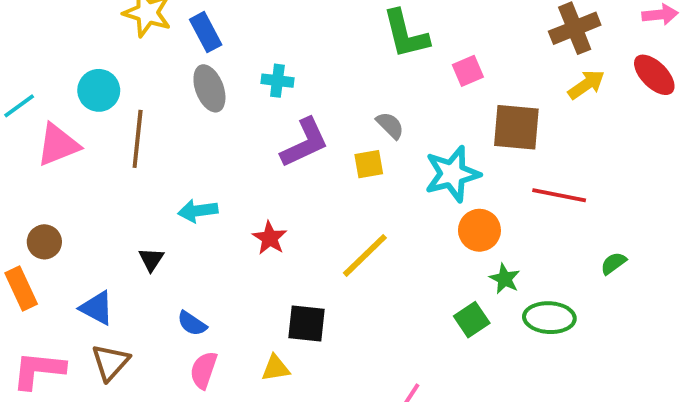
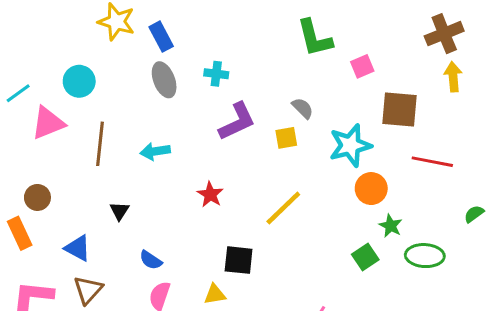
yellow arrow: (586, 85) -> (453, 77), turned -60
brown line: (138, 139) -> (100, 144), moved
cyan arrow: (198, 211) -> (155, 151), moved

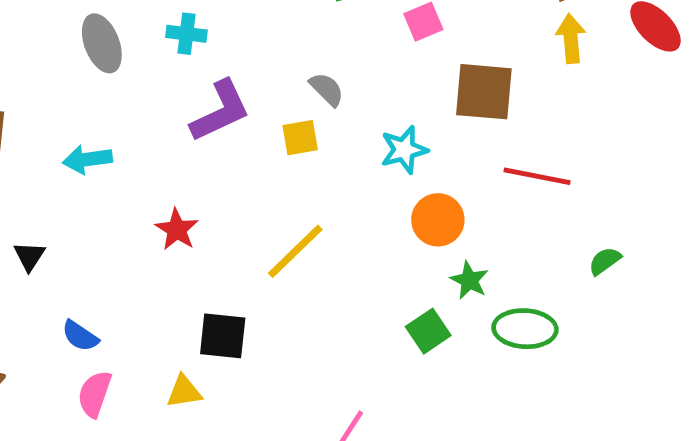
cyan star: (350, 145) -> (404, 150), size x0.7

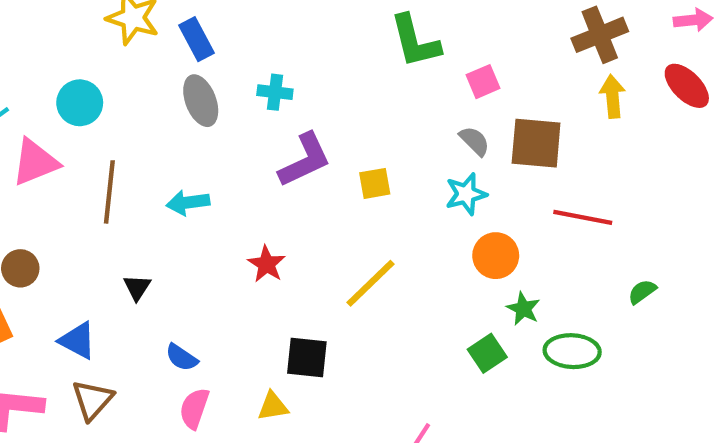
gray semicircle: (327, 89) -> (475, 141), moved

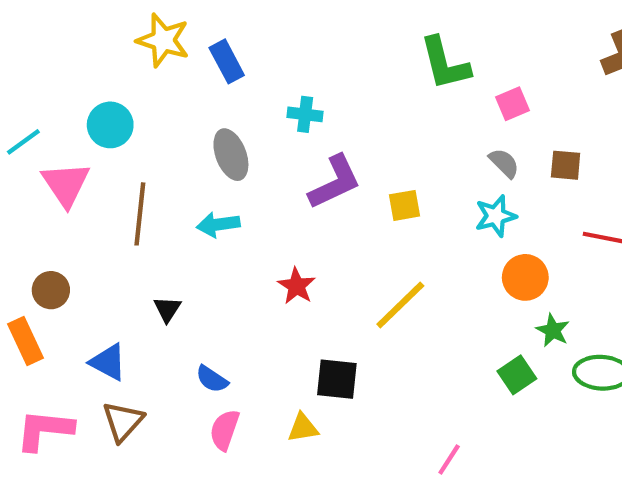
gray ellipse: (201, 101) -> (231, 155), moved
brown square: (536, 143) -> (566, 165), size x0.6
pink triangle: (35, 162) -> (66, 184), turned -42

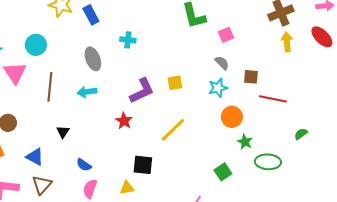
brown square: (566, 165) -> (251, 77), moved
purple L-shape: (335, 182) -> (142, 91), moved
green square: (517, 375) -> (223, 172), moved

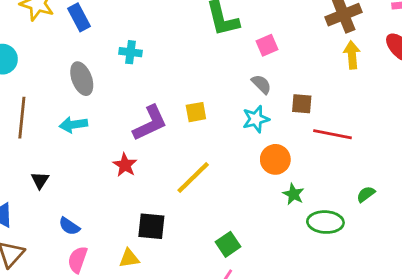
green semicircle: (301, 134) -> (366, 194), moved
green square: (223, 172) -> (228, 244), moved

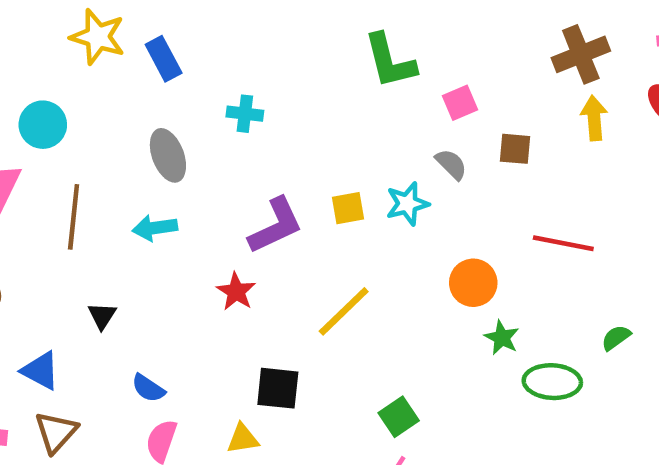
brown square: (302, 104) -> (515, 149), moved
cyan star: (256, 119) -> (407, 204), moved

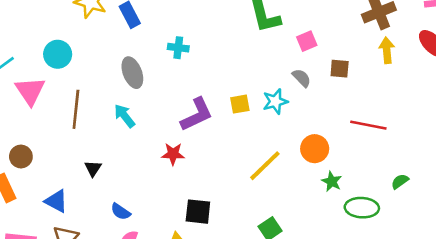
cyan arrow: (155, 228) -> (125, 116), turned 60
red star: (236, 292) -> (173, 154), turned -30
yellow line: (344, 311) -> (265, 166), moved

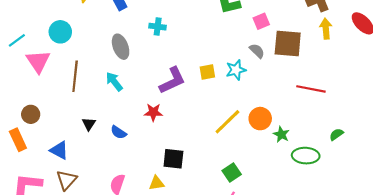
brown square: (340, 69) -> (288, 43), size x1.8
orange circle: (315, 149) -> (260, 119), moved
blue semicircle: (121, 212) -> (118, 132), moved

